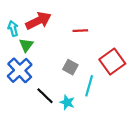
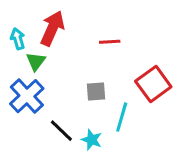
red arrow: (38, 21) -> (52, 28), turned -40
gray square: (70, 67) -> (96, 91), turned -32

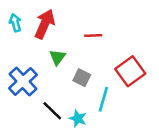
cyan arrow: (18, 39) -> (15, 23), moved
green triangle: (36, 61) -> (57, 57), moved
gray square: (96, 91) -> (82, 78), turned 30

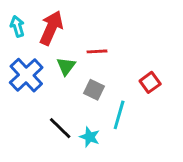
red line: (93, 35) -> (97, 51), moved
red square: (130, 71) -> (150, 82), size x0.6
blue cross: (23, 81) -> (26, 75), moved

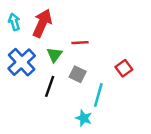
black line: (60, 128) -> (50, 86), moved, turned 65
cyan star: (90, 137) -> (84, 118), moved

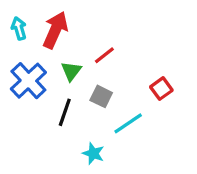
red line: (80, 43) -> (104, 55), turned -35
cyan line: (98, 95) -> (128, 123), turned 40
cyan star: (84, 118) -> (93, 153), moved

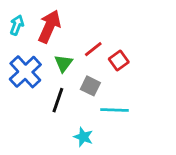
cyan arrow: (19, 28) -> (17, 25), turned 36
red square: (161, 89) -> (119, 60), moved
cyan line: (128, 123) -> (115, 110), turned 36

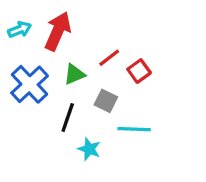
cyan arrow: (17, 25) -> (20, 30), turned 48
green triangle: (64, 63) -> (74, 74), turned 30
cyan star: (83, 137) -> (89, 149), moved

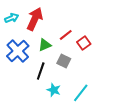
cyan line: (134, 129) -> (81, 93), moved, turned -54

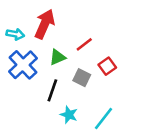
cyan arrow: (12, 18) -> (15, 34), moved, turned 32
red square: (84, 43) -> (107, 66), moved

